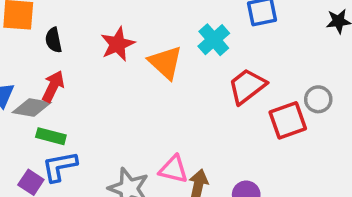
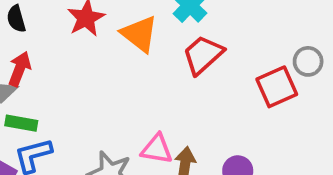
red trapezoid: (247, 86) -> (203, 55), moved

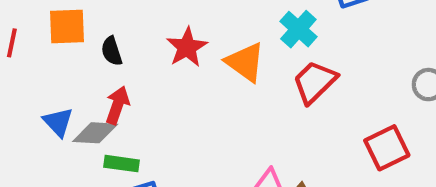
red square: (277, 87) -> (387, 148), moved

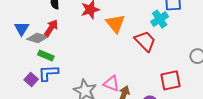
cyan cross: (298, 29) -> (160, 19), moved
red trapezoid: (315, 82) -> (145, 41), turned 75

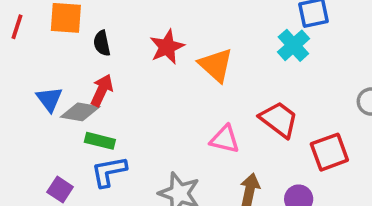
red trapezoid: (145, 41) -> (279, 119), moved
purple square: (31, 80) -> (60, 190), moved
pink triangle: (111, 84) -> (225, 139), moved

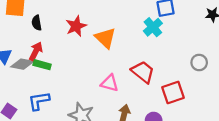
green rectangle: (100, 141) -> (42, 65), moved

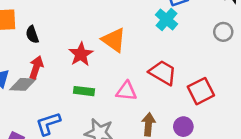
red star: (76, 26) -> (81, 54), moved
gray circle: (199, 63) -> (223, 32), moved
green rectangle: (42, 65) -> (84, 91), moved

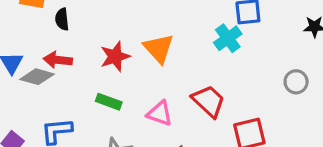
gray circle: (223, 32) -> (296, 82), moved
red arrow: (36, 67) -> (58, 60), turned -115

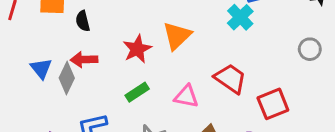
orange triangle: (159, 48) -> (177, 36), turned 36
gray diamond: (37, 77) -> (67, 78), turned -72
green rectangle: (109, 102) -> (137, 92), turned -45

